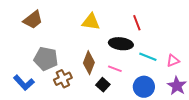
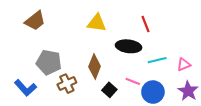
cyan line: (148, 57) -> (157, 60), turned -36
pink line: (115, 69) -> (133, 81), moved

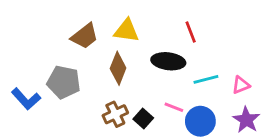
brown trapezoid: (35, 21) -> (85, 36), moved
brown diamond: (95, 67) -> (118, 68), moved
brown cross: (67, 84) -> (115, 114), moved
blue L-shape: (25, 88) -> (26, 99), moved

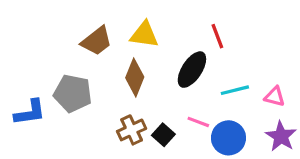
black ellipse: (168, 61) -> (192, 70), turned -64
pink triangle: (241, 85) -> (275, 97), turned 36
blue L-shape: (26, 99) -> (30, 112), turned -56

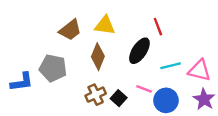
pink triangle: (275, 97) -> (199, 70), size x1.5

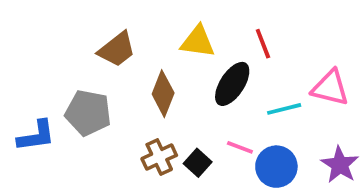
yellow triangle: (105, 25) -> (198, 42), moved
pink triangle: (199, 70) -> (330, 88), moved

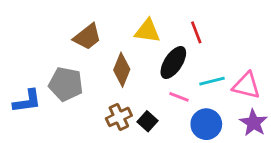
pink triangle: (330, 88) -> (246, 85), moved
pink line: (240, 147) -> (179, 97), moved

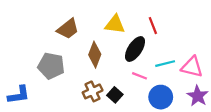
blue L-shape: (27, 101) -> (19, 95), moved

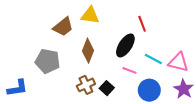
yellow triangle: (115, 24) -> (90, 15), moved
cyan line: (165, 64) -> (153, 59), turned 42

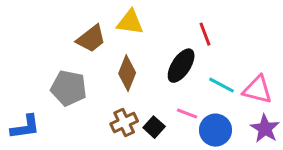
pink line: (130, 70) -> (187, 114), moved

